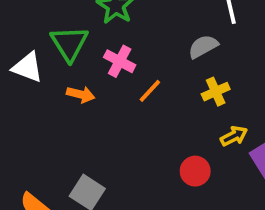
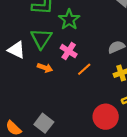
red circle: (195, 171) -> (106, 117), size x1.5

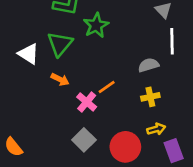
pink cross: (69, 51) -> (87, 102), moved
gray square: (44, 123) -> (84, 140), moved

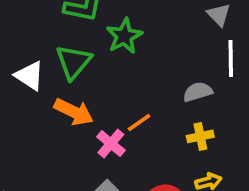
orange arrow: (60, 79) -> (74, 112), size x1.5

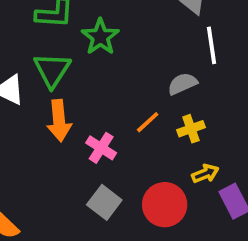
orange arrow: (74, 112) -> (59, 121), turned 66
orange line: (139, 123) -> (148, 122), moved

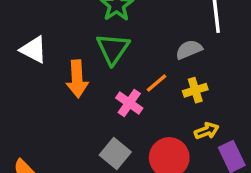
green triangle: (52, 70) -> (113, 49), moved
pink cross: (101, 148) -> (129, 103), moved

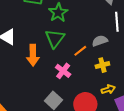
orange line: (156, 83) -> (80, 51), moved

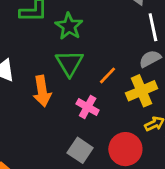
gray semicircle: (100, 41) -> (150, 59), moved
yellow cross: (102, 65) -> (142, 91), size x1.5

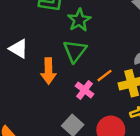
orange line: (107, 75) -> (105, 76), moved

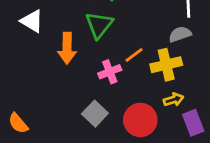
pink cross: (84, 90) -> (110, 72), turned 30

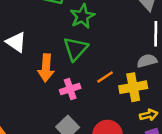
pink cross: (110, 72) -> (70, 89), moved
yellow arrow: (173, 100) -> (149, 115), moved

